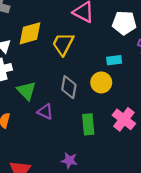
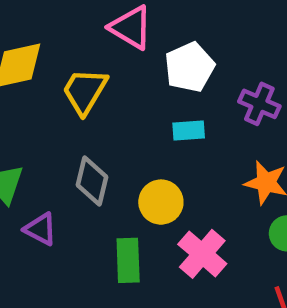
white pentagon: (124, 23) -> (190, 67), moved, turned -30
yellow circle: (101, 82) -> (161, 202), moved

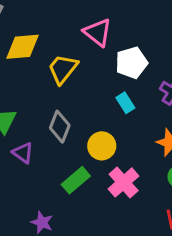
cyan rectangle: (189, 130) -> (125, 103), turned 54
green rectangle: (128, 260) -> (76, 180), turned 44

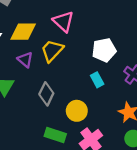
pink triangle: (98, 32) -> (63, 21), moved
purple triangle: (23, 153) -> (25, 60), moved
green rectangle: (76, 180) -> (55, 135), turned 54

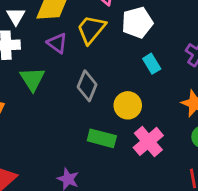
white pentagon: (104, 50) -> (137, 23), moved

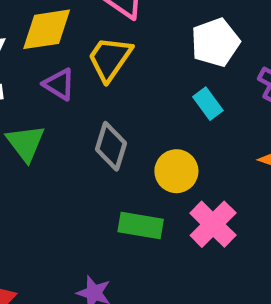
white pentagon: (137, 23) -> (215, 42), moved

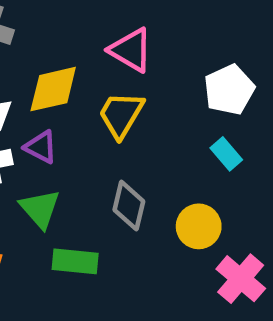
purple triangle: (59, 84) -> (41, 147), moved
green rectangle: (141, 226) -> (75, 261), moved

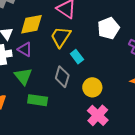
cyan rectangle: (226, 154) -> (77, 57), moved
pink cross: (241, 279) -> (98, 115), moved

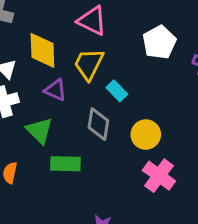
yellow diamond: (31, 24) -> (42, 50), turned -75
purple triangle: (25, 49) -> (55, 90), moved

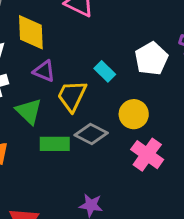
white pentagon: (159, 42) -> (151, 59), moved
yellow trapezoid: (89, 64) -> (72, 96), moved
gray diamond: (98, 124) -> (91, 134), moved, turned -72

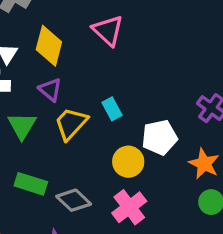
white pentagon: (151, 59) -> (160, 137), moved
gray diamond: (91, 134) -> (74, 200), moved
green rectangle: (55, 144) -> (31, 184), moved

